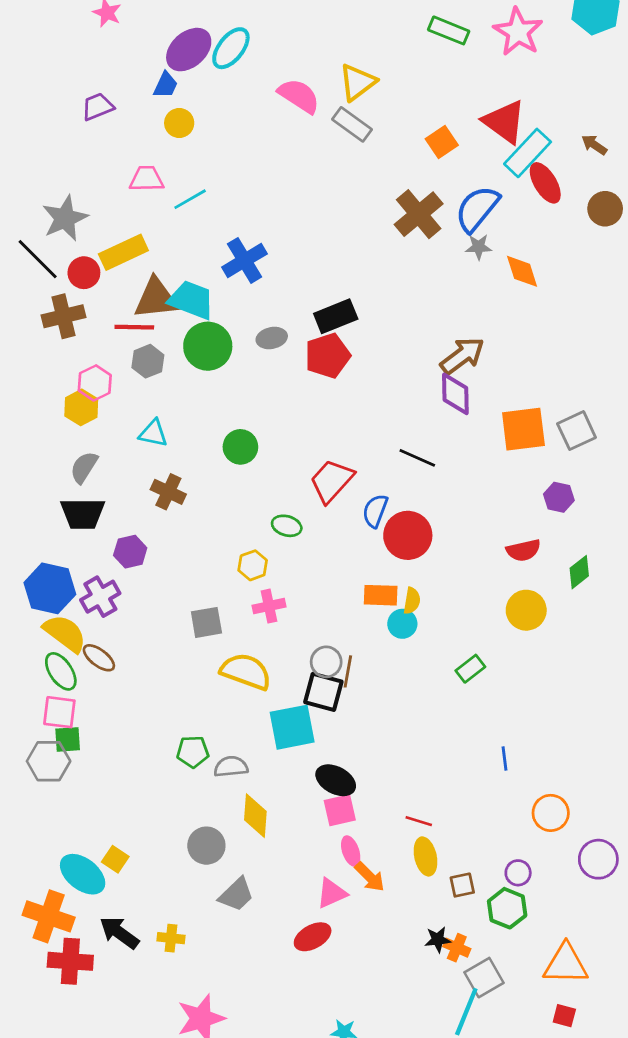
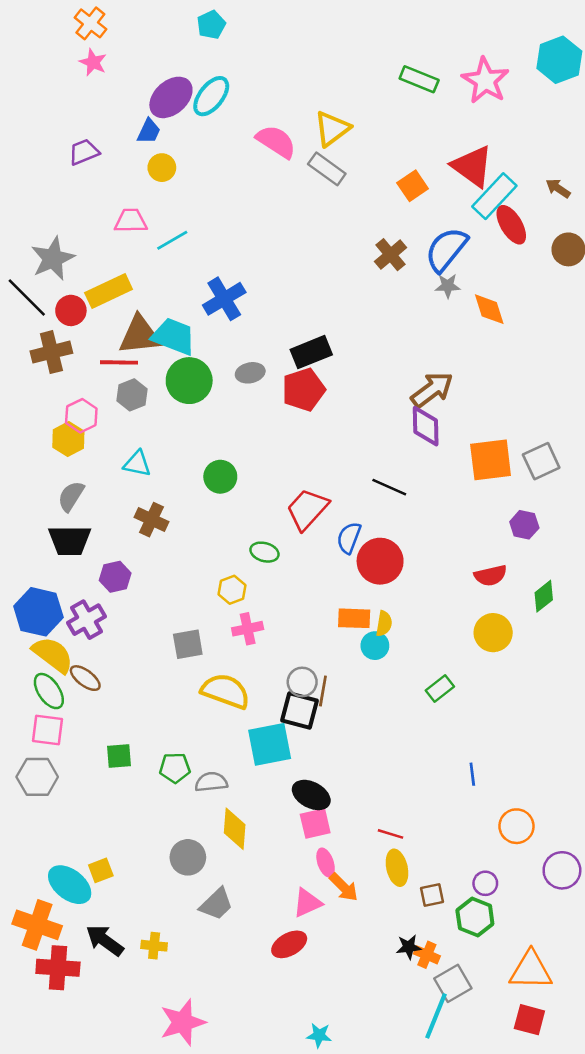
brown cross: (419, 214) -> (390, 255), size x0.7
green square: (68, 739) -> (119, 756), moved
yellow square: (115, 859) -> (101, 870), turned 35
red square: (564, 1016) -> (529, 1020), size x1.4

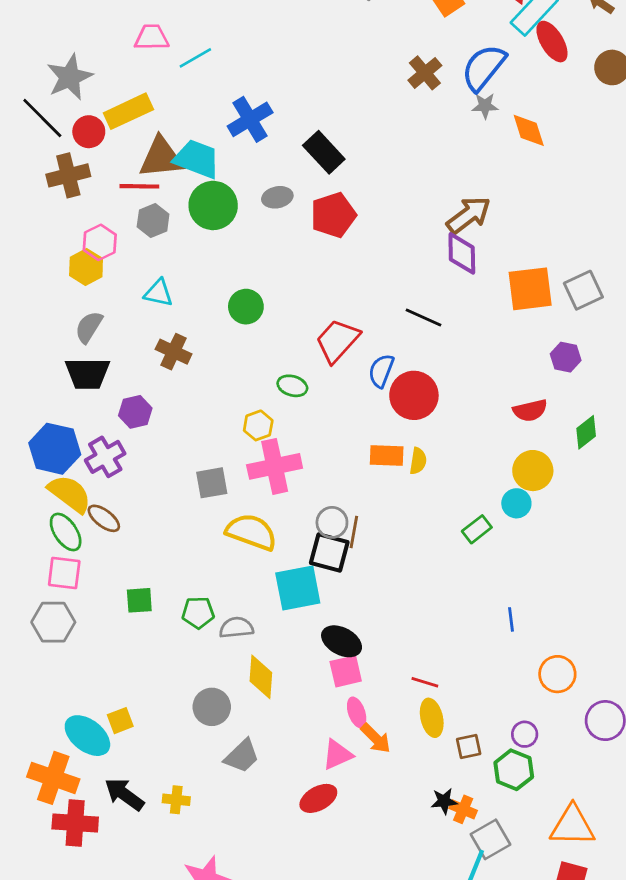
black rectangle: (311, 352) -> (324, 152), moved, turned 69
pink cross: (248, 629) -> (275, 466), size x1.6
cyan circle: (375, 646) -> (516, 503), moved

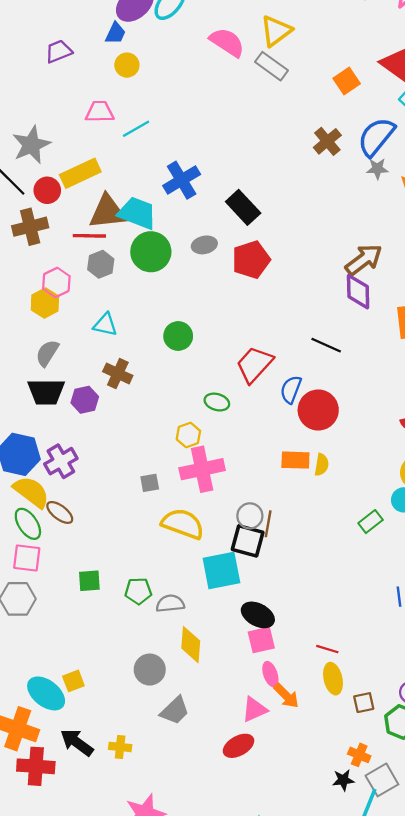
purple hexagon: (135, 412) -> (85, 400), moved
gray square: (212, 483) -> (150, 483), size x0.7
black star: (444, 801) -> (343, 780), moved

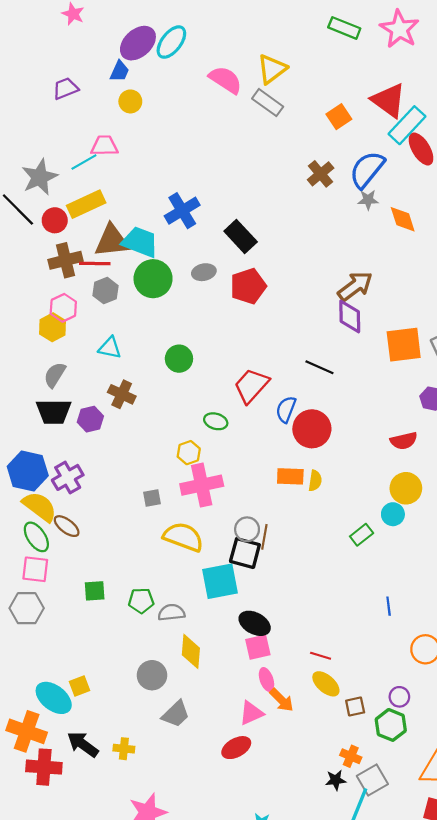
cyan line: (136, 129) -> (84, 162), moved
brown cross: (30, 227) -> (66, 260), moved
yellow ellipse: (333, 679) -> (326, 684), turned -36

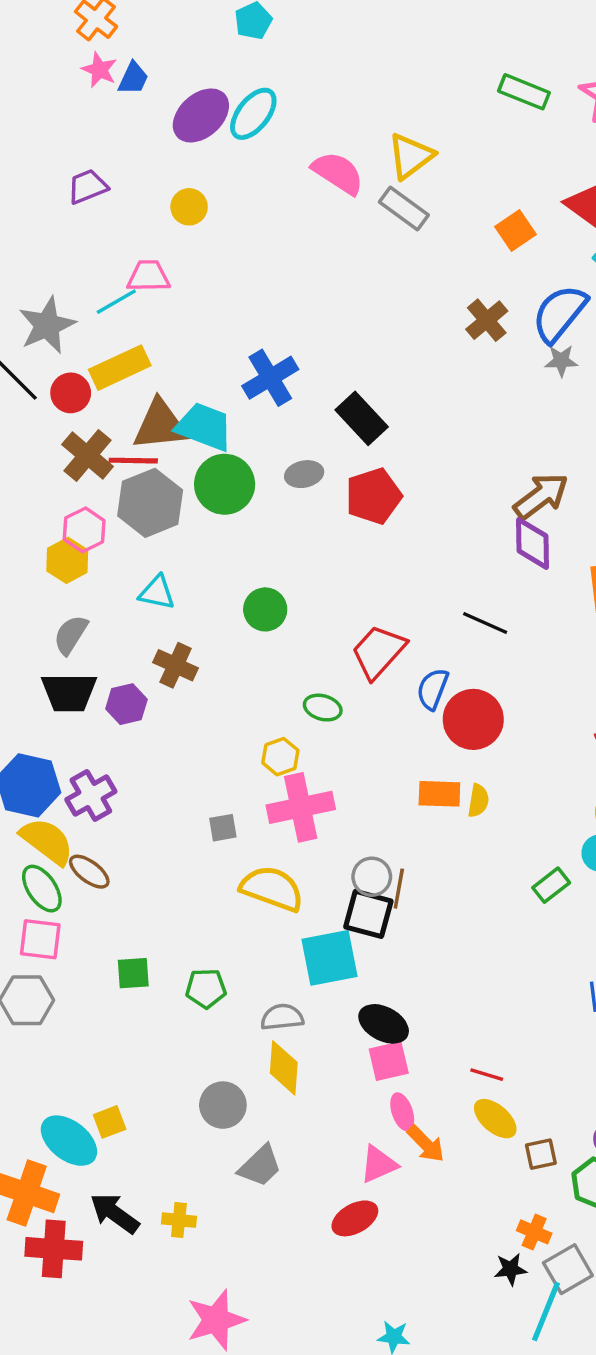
blue trapezoid: (120, 71) -> (133, 78), moved
brown cross: (66, 260) -> (88, 455), turned -36
gray hexagon: (106, 291) -> (150, 503), size x1.6
gray semicircle: (171, 613) -> (282, 1017), moved

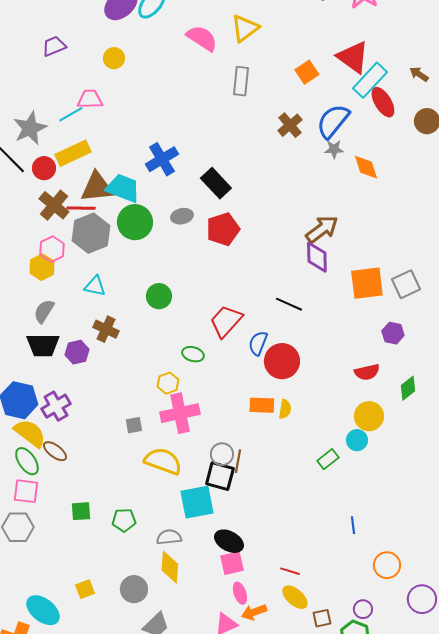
gray rectangle: (404, 209) -> (241, 81), moved, turned 60
yellow square: (110, 1122) -> (85, 589), moved
orange arrow: (426, 1144) -> (254, 612), turned 115

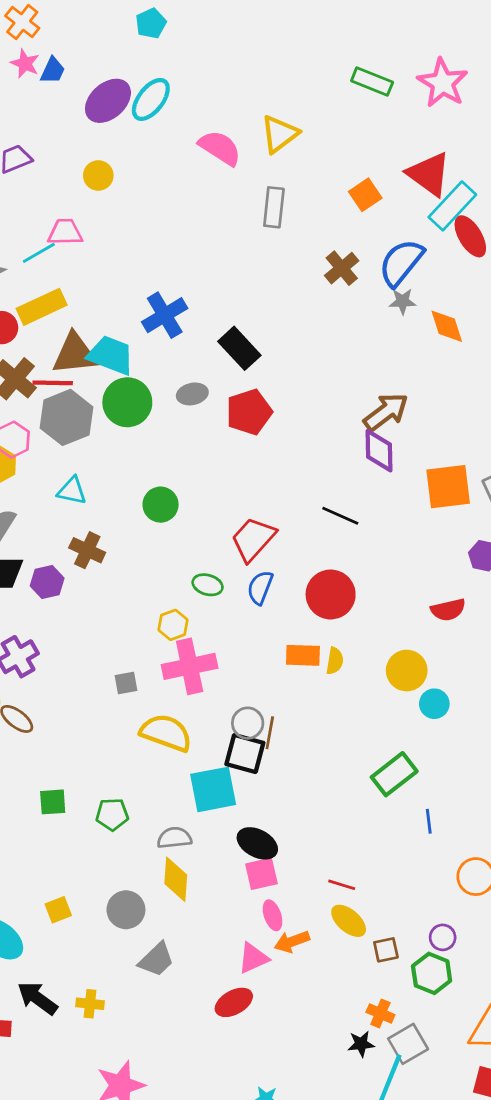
blue semicircle: (258, 343) -> (260, 588), moved
yellow circle: (369, 416) -> (407, 671), moved
green rectangle: (328, 459) -> (394, 774), moved, size x1.5

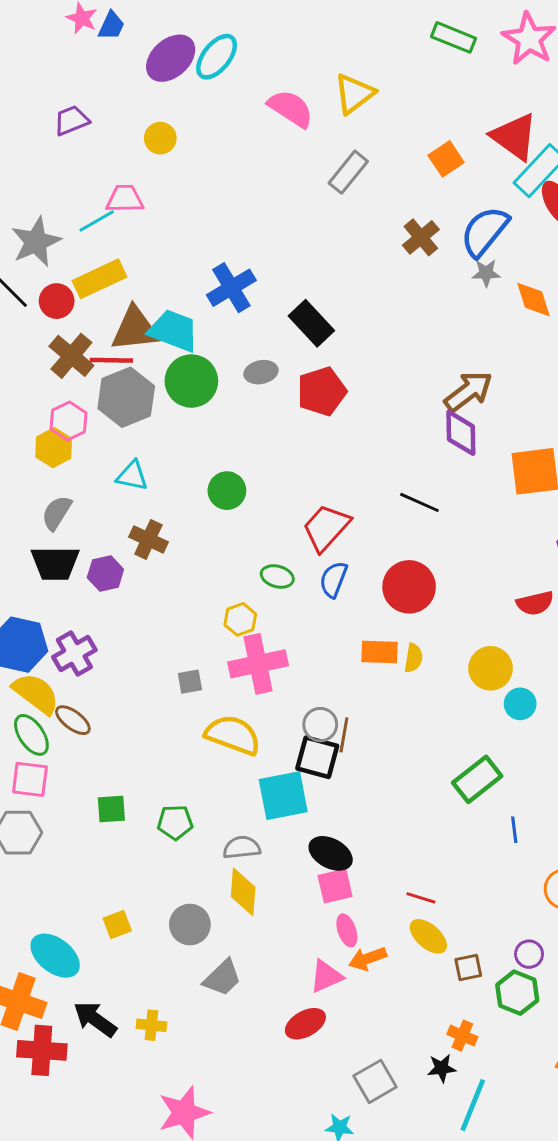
gray rectangle: (274, 207) -> (348, 172), turned 33
gray square: (408, 1044) -> (375, 1081), moved

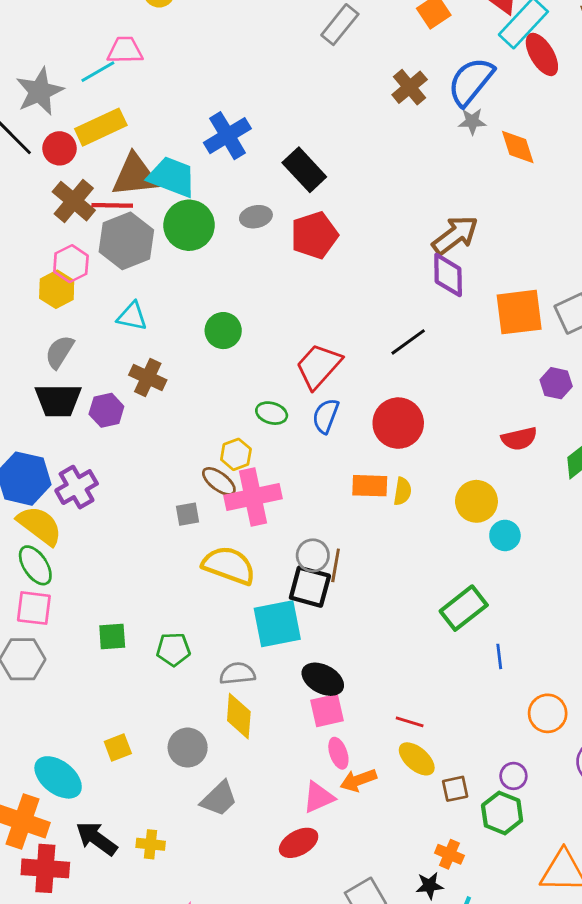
black line: (419, 502) -> (408, 342), turned -60
brown ellipse: (73, 720) -> (219, 481), moved

